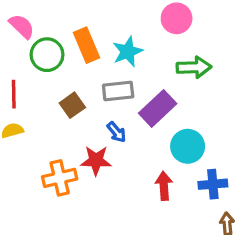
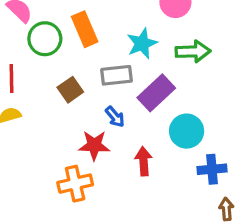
cyan star: (128, 52) -> (142, 43), moved
orange cross: (60, 178) -> (75, 184), moved
red arrow: (164, 186) -> (144, 161), moved

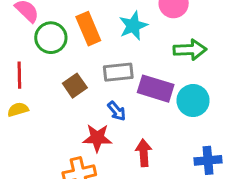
cyan star: (142, 43) -> (133, 26), moved
purple rectangle: (156, 93) -> (156, 89), turned 60
cyan circle: (187, 131) -> (193, 101), moved

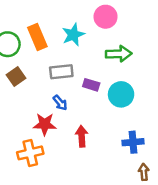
brown square: (75, 86) -> (16, 76), moved
purple rectangle: (156, 89) -> (91, 85), size x0.6

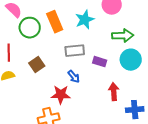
brown square: (16, 76) -> (37, 65), moved
cyan circle: (121, 94) -> (131, 60), moved
red arrow: (82, 136) -> (114, 92), moved

